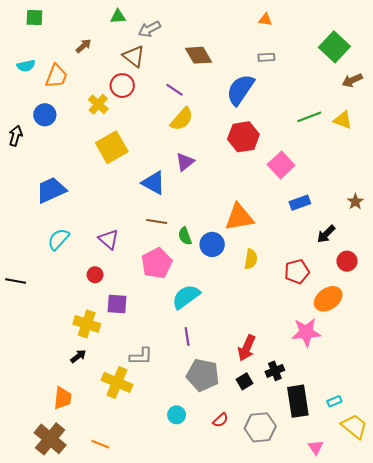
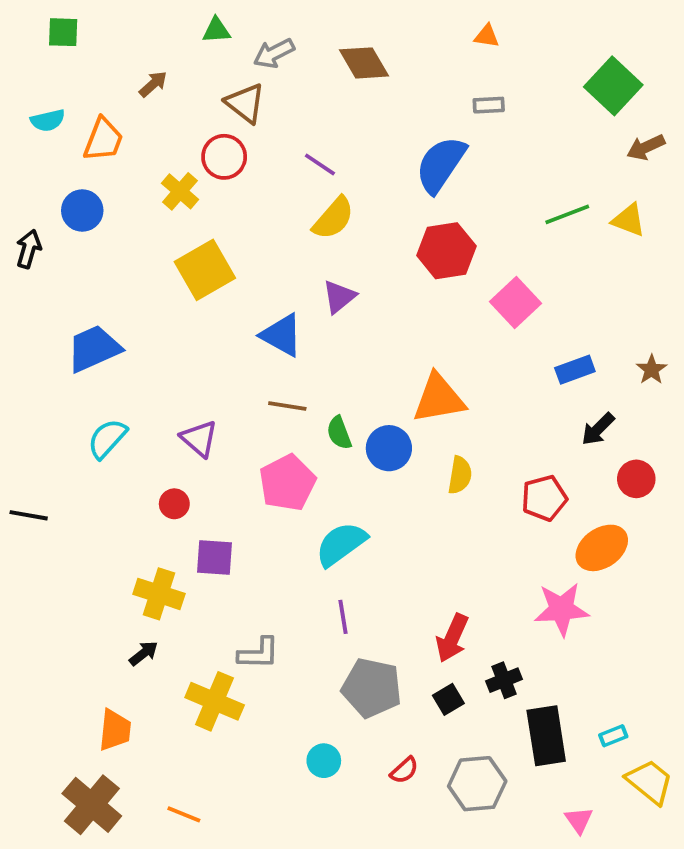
brown diamond: (199, 55) -> (364, 63), moved
blue rectangle: (300, 203) -> (575, 370), moved

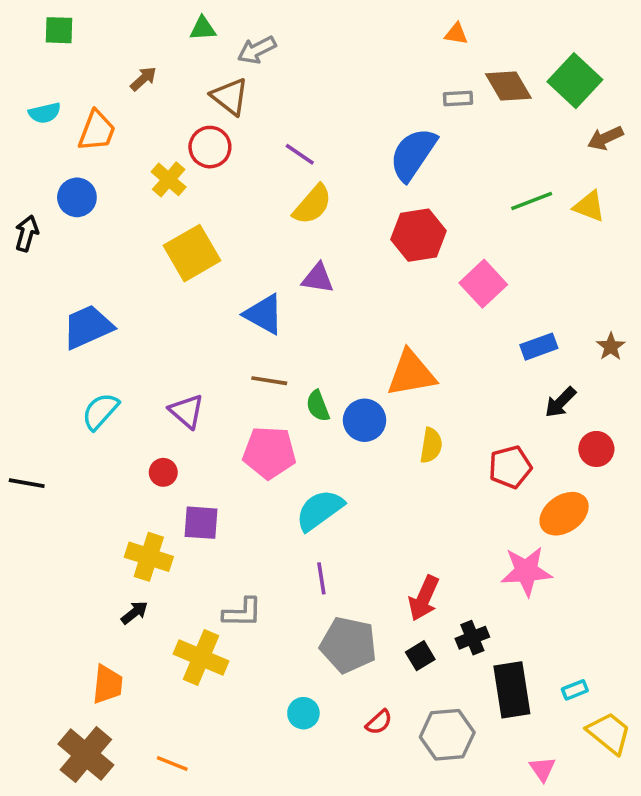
brown diamond: (364, 63) -> (508, 86), moved
purple triangle: (339, 297) -> (318, 278), turned 48
pink pentagon: (287, 483) -> (269, 453), turned 30

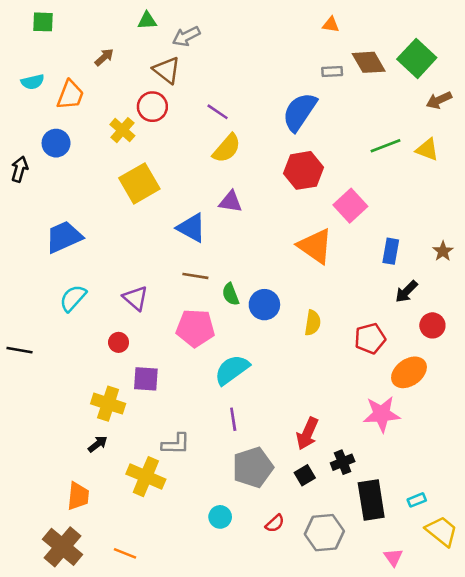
blue rectangle: (539, 347) -> (391, 251), turned -60
orange triangle: (411, 374) -> (315, 246), moved, turned 45
gray pentagon: (348, 645) -> (253, 467), turned -30

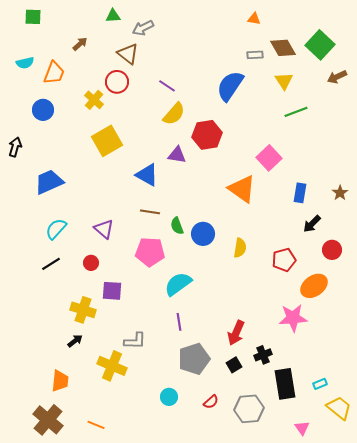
yellow triangle: (427, 150) -> (284, 81), moved, turned 36
black arrow: (20, 169) -> (15, 147), moved
red hexagon: (303, 170) -> (207, 135), moved
black line: (20, 350) -> (51, 264), moved, turned -42

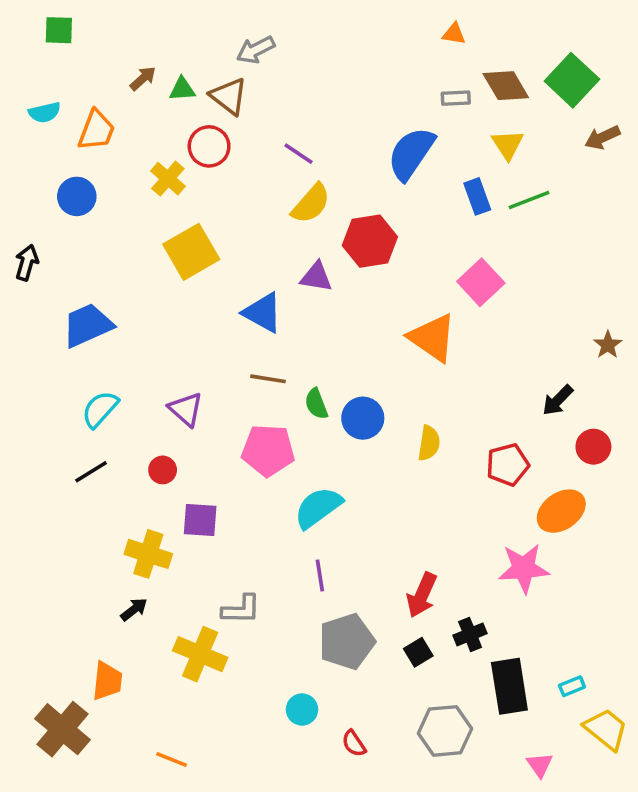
green triangle: (113, 16) -> (182, 89), moved
blue rectangle: (300, 193) -> (477, 196), moved, turned -30
red semicircle: (211, 402) -> (354, 743), moved, turned 98
brown cross: (48, 420) -> (62, 729), moved

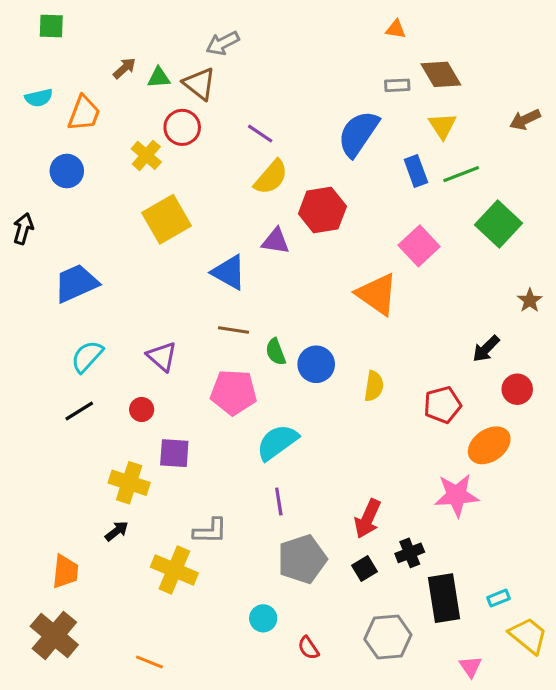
green square: (572, 80) -> (499, 224), moved
orange trapezoid: (107, 681) -> (65, 572), moved

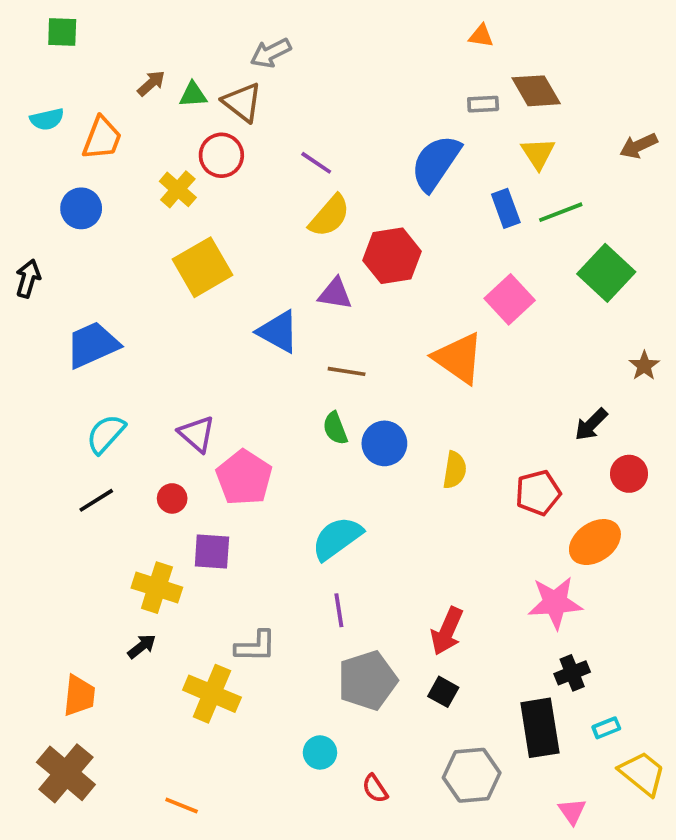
brown line: (234, 330) -> (347, 371), moved
pink pentagon: (234, 392) -> (244, 478), moved, turned 30
black cross: (410, 553) -> (572, 673), moved
black square: (365, 568) -> (443, 692), turned -30

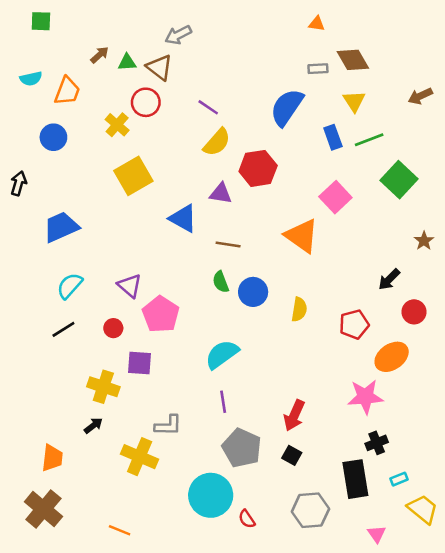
gray pentagon: (367, 680) -> (242, 448), turned -30
cyan circle: (320, 752) -> (211, 495), size x2.0

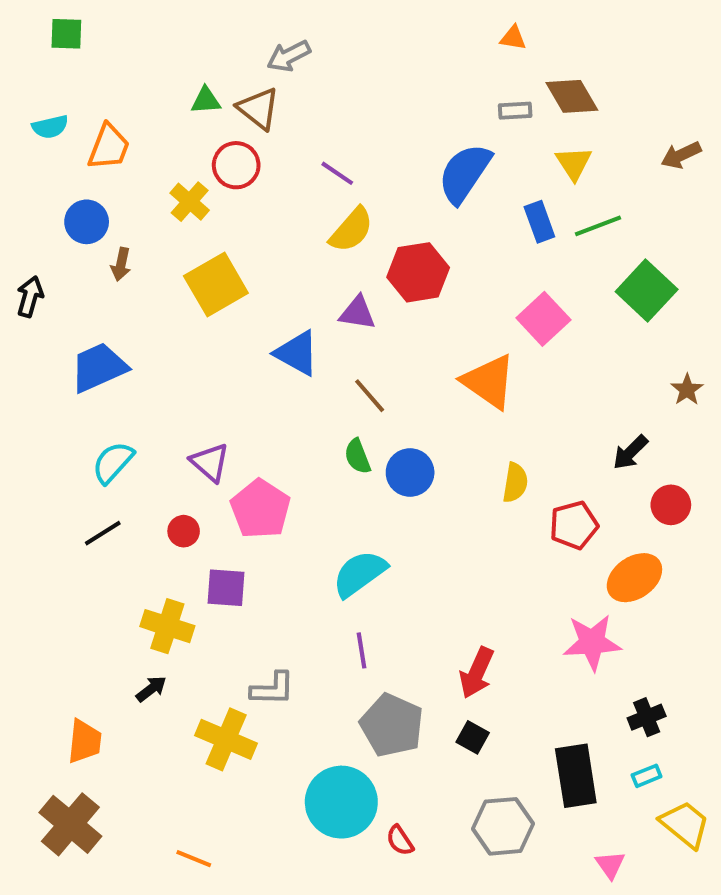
brown arrow: (100, 55) -> (121, 264), moved, turned 144
brown line: (228, 245) -> (370, 396), turned 40
yellow semicircle: (299, 309) -> (515, 483), moved
black cross: (377, 443) -> (647, 717), moved

